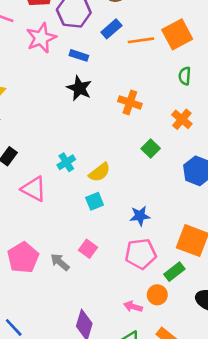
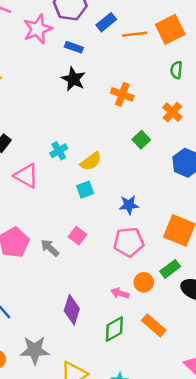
green rectangle: (174, 272) -> (170, 269), moved

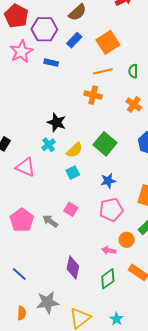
orange square: (170, 29) -> (108, 42), moved
orange line: (135, 34) -> (103, 71), moved
black star: (73, 79) -> (57, 122), moved
green square: (141, 140) -> (105, 144), moved, size x1.6

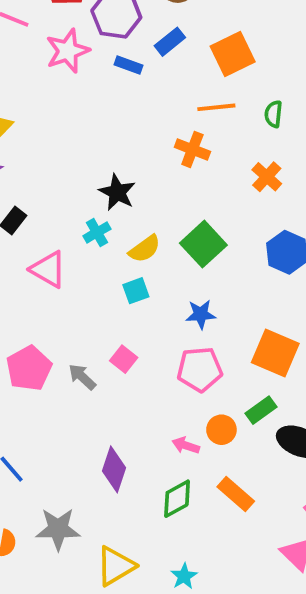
blue rectangle: (51, 63) -> (128, 65), moved

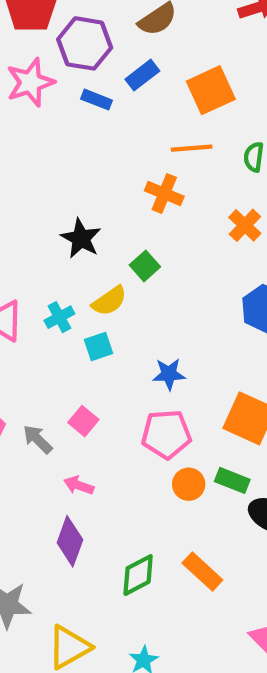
cyan cross: (97, 232) -> (59, 317), moved
green square: (203, 244) -> (145, 266), moved, size x0.6
green rectangle: (261, 410) -> (232, 480), turned 56
orange circle: (221, 430) -> (189, 484), moved
pink arrow: (186, 445) -> (79, 485), moved

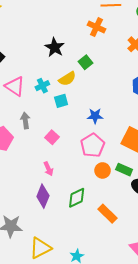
pink pentagon: (166, 434) -> (93, 145), turned -30
gray arrow: (38, 439) -> (25, 121), moved, turned 35
pink arrow: (79, 485) -> (48, 169), turned -136
green diamond: (138, 575) -> (77, 198), moved

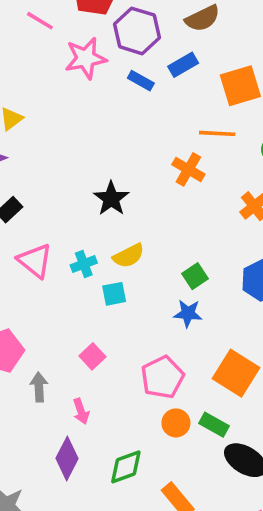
green square: (86, 62) -> (195, 276), moved
blue star: (95, 116) -> (188, 313), moved
gray arrow: (25, 121) -> (39, 387), moved

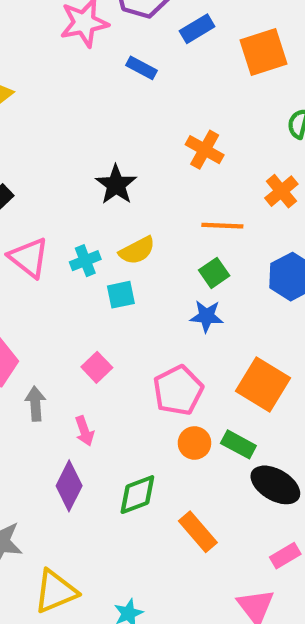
blue rectangle: (141, 81) -> (142, 68), moved
orange line: (217, 133) -> (222, 226), moved

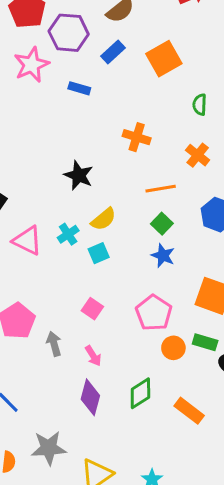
blue star: (207, 316) -> (163, 256), turned 30

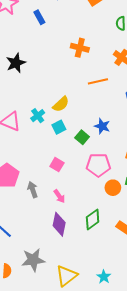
blue rectangle: (79, 88) -> (39, 17), turned 48
black star: (79, 175) -> (16, 63), moved, turned 30
green square: (162, 224) -> (82, 137), moved
pink pentagon: (154, 313) -> (98, 165), turned -30

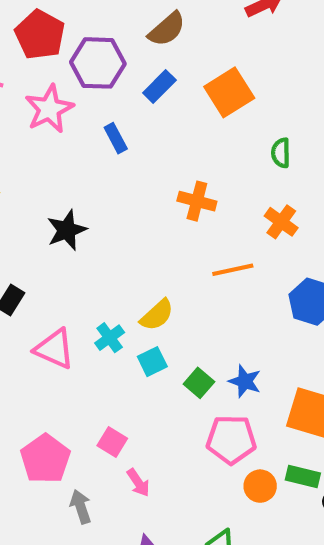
blue star: (102, 126) -> (245, 381), moved
pink square: (57, 165) -> (112, 442), moved
gray arrow: (33, 190) -> (81, 507), moved
pink arrow: (59, 196) -> (138, 483), moved

